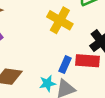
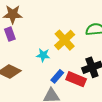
cyan star: (47, 83) -> (43, 55), moved

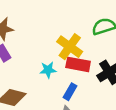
red rectangle: (76, 79) -> (78, 64), moved

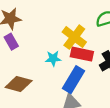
blue rectangle: (70, 92) -> (74, 80), size x1.6

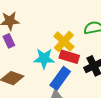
cyan star: (53, 59) -> (44, 59), size x1.5

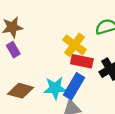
cyan star: (44, 59) -> (55, 88), moved

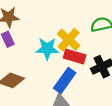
cyan star: (55, 88) -> (47, 49), moved

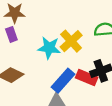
red rectangle: (75, 57) -> (87, 77), moved

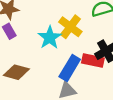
cyan star: (49, 48) -> (50, 38), turned -30

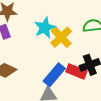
cyan star: (50, 38) -> (45, 28), moved

